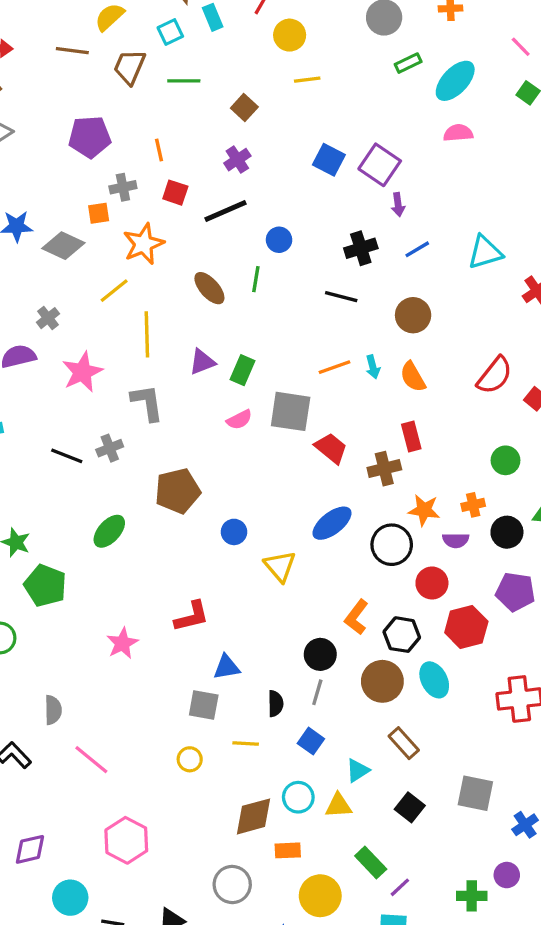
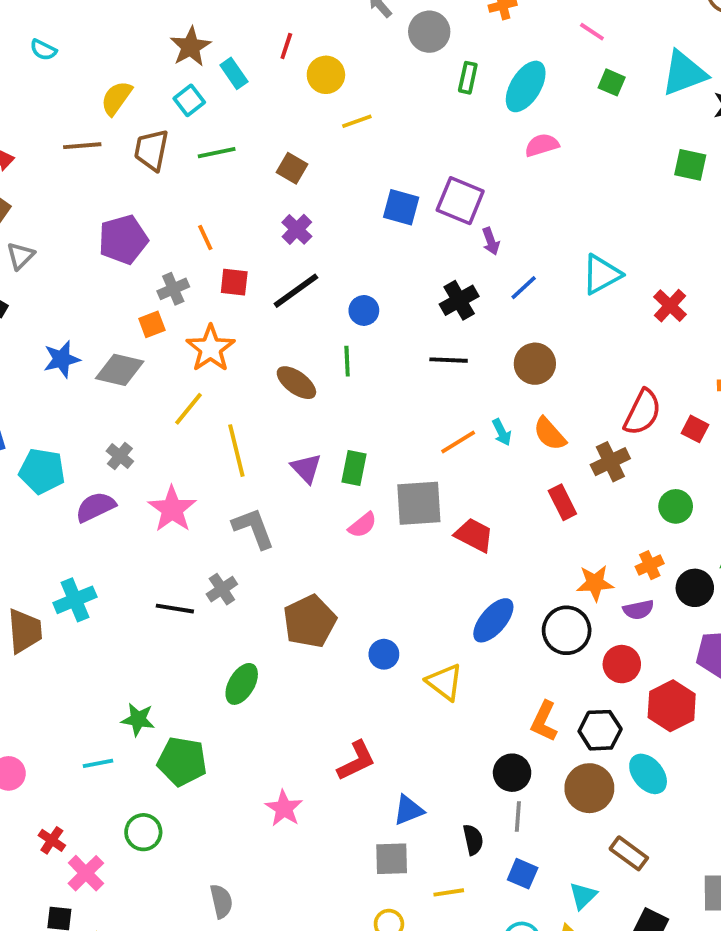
green rectangle: (408, 63) -> (468, 78), turned -40
purple triangle: (202, 362) -> (306, 468), turned -40
brown cross: (384, 469) -> (610, 462), moved

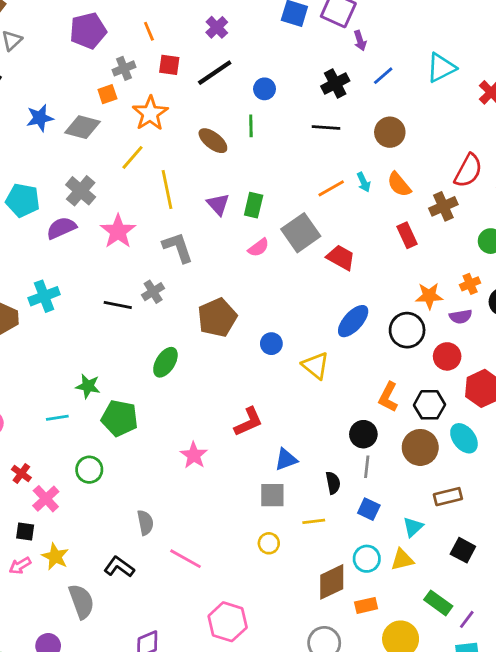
gray cross: (120, 456) -> (81, 191), size x1.5
gray square: (419, 503) -> (301, 233), turned -33
brown rectangle: (629, 853) -> (448, 497), turned -52

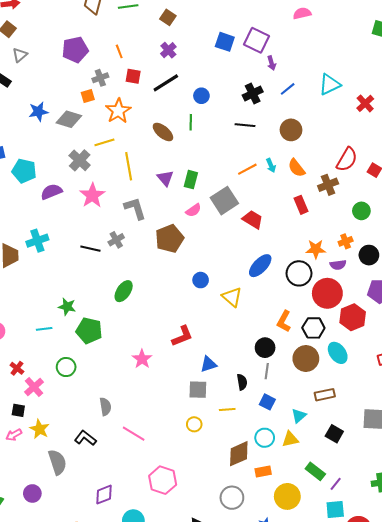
yellow line: (132, 157) -> (104, 142), turned 30
gray cross: (81, 191) -> (80, 160), moved
brown pentagon: (217, 318) -> (169, 239), moved
red circle: (447, 356) -> (327, 293), size x1.5

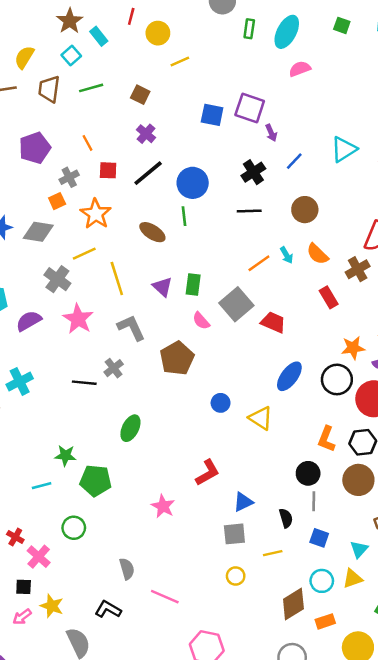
blue circle: (201, 96) -> (193, 183), size x1.6
pink semicircle: (193, 210) -> (201, 321), turned 91

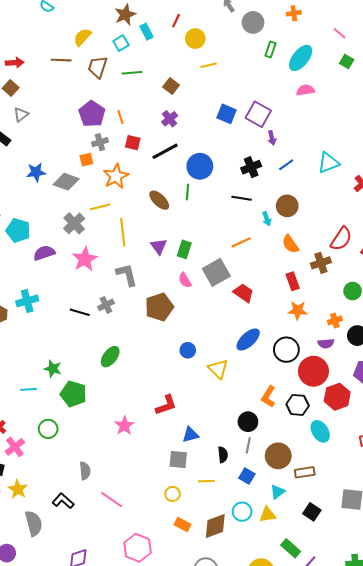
purple pentagon: (35, 148) -> (92, 114), moved, turned -30
cyan arrow: (287, 255) -> (267, 219), moved
orange star: (353, 348) -> (298, 310), moved
brown circle: (358, 480) -> (278, 456), moved
orange rectangle: (325, 621) -> (183, 525), moved, turned 35

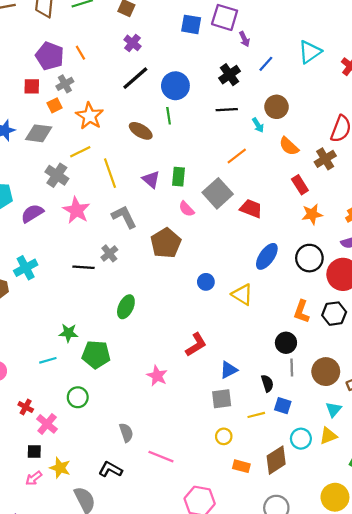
red square: (133, 143) -> (32, 86), moved
blue square: (247, 476) -> (283, 406), moved

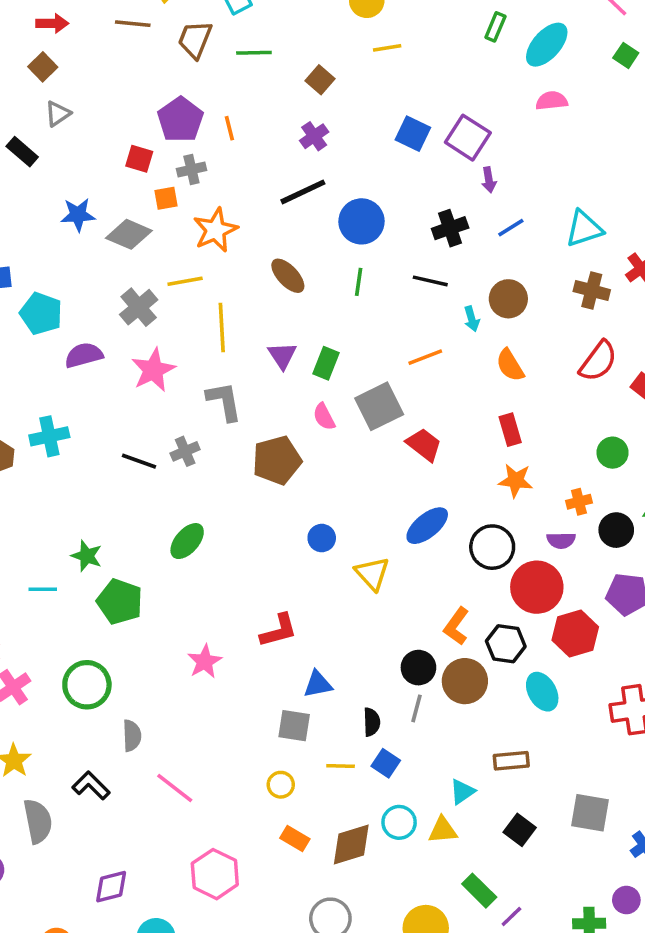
green line: (169, 116) -> (359, 282), moved
brown cross: (325, 159) -> (592, 291), moved, turned 30
brown circle: (326, 372) -> (465, 681), moved
green circle: (78, 397) -> (87, 685), moved, size x1.4

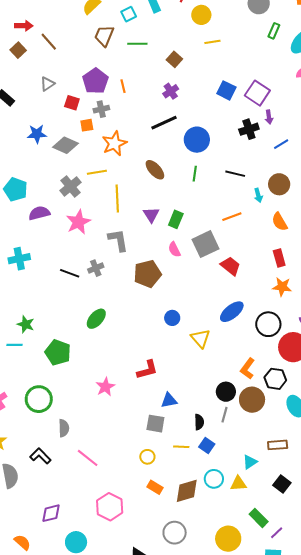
brown line: (133, 24) -> (49, 42), moved, turned 42
gray triangle: (58, 114) -> (47, 84), moved
black cross: (450, 228) -> (249, 129), moved
green star: (87, 556) -> (26, 324), moved

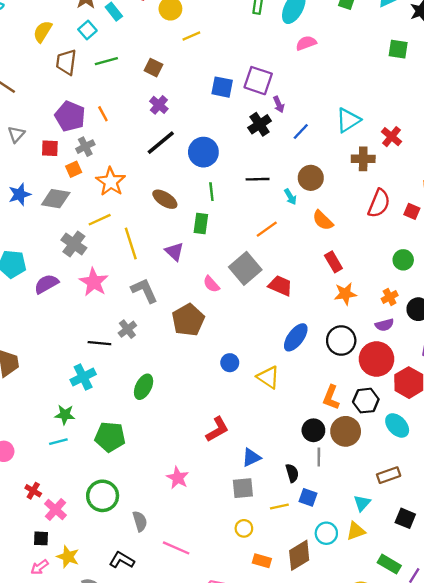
green rectangle: (176, 219) -> (201, 224), moved
cyan cross: (19, 259) -> (83, 377), moved
pink star: (105, 387) -> (178, 478), moved

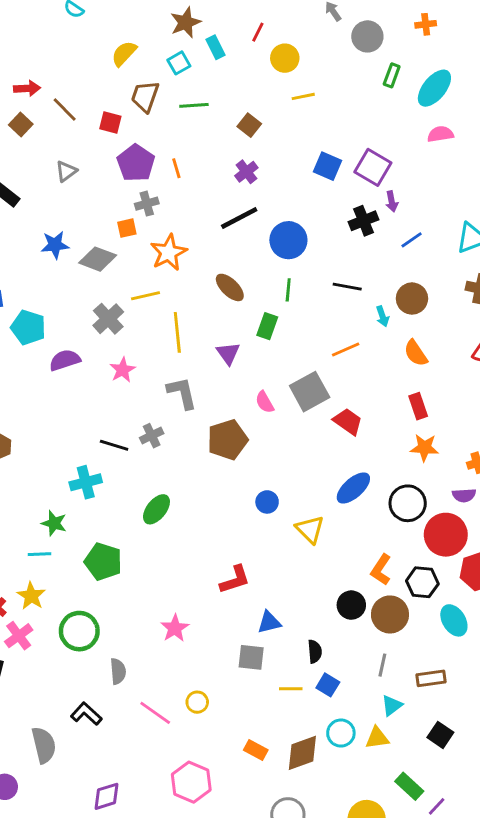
red square: (50, 148) -> (110, 123), moved
pink star: (94, 282) -> (123, 370), size x0.7
gray line: (319, 457) -> (382, 665), moved
yellow circle: (244, 528) -> (197, 702), moved
yellow star: (68, 557) -> (31, 596), moved

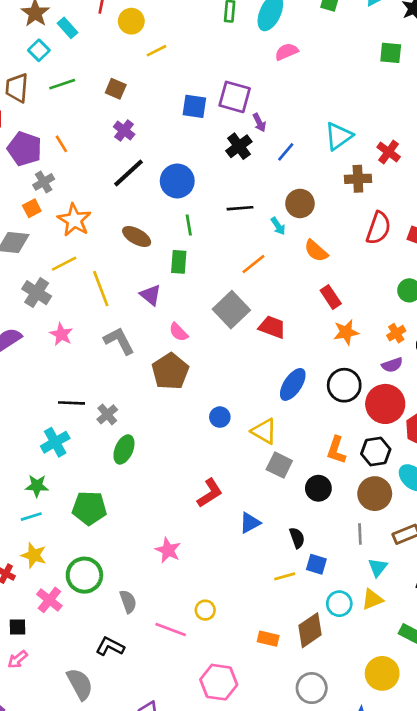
pink semicircle: (265, 402) -> (178, 332), moved
gray cross: (152, 436) -> (107, 414), moved
brown circle: (390, 614) -> (375, 494), moved
pink cross: (19, 636) -> (49, 600), moved
gray square: (251, 657) -> (279, 465), moved, turned 35

